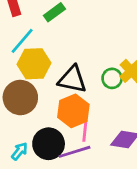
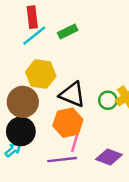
cyan line: (22, 41) -> (34, 36), moved
black circle: (49, 144) -> (21, 131), moved

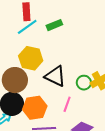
orange hexagon: (68, 123) -> (35, 108), moved
pink line: (75, 143) -> (67, 104), moved

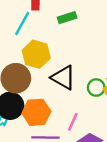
cyan line: (27, 27) -> (22, 24), moved, turned -30
pink line: (67, 104) -> (73, 122), moved

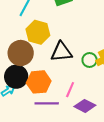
black triangle: (63, 78) -> (61, 52), turned -35

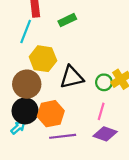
pink line: (70, 90) -> (101, 111), moved

